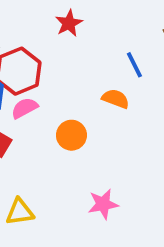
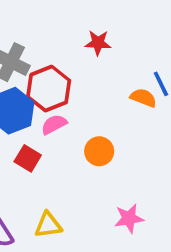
red star: (69, 23) -> (98, 43), turned 30
orange semicircle: (116, 99) -> (143, 98), moved

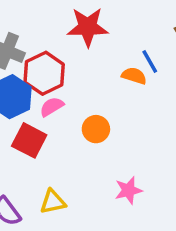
red star: (98, 43) -> (88, 27), size x1.6
red square: (28, 158) -> (29, 140), size x1.4

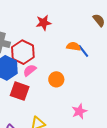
red star: (88, 27) -> (44, 23), size x0.7
blue line: (150, 61) -> (83, 51), moved

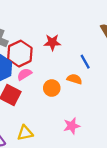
red star: (44, 23) -> (52, 42), moved
orange semicircle: (73, 46) -> (74, 79), moved

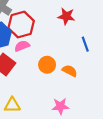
red star: (52, 42) -> (66, 16), moved
orange semicircle: (74, 79) -> (70, 71), moved

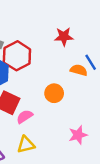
pink semicircle: (22, 46) -> (25, 117), moved
orange semicircle: (70, 71) -> (79, 70), moved

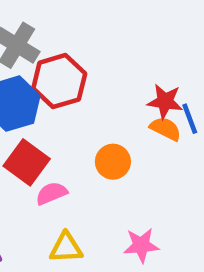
red star: (64, 37) -> (165, 101), moved
yellow triangle: (26, 145) -> (66, 248), moved

